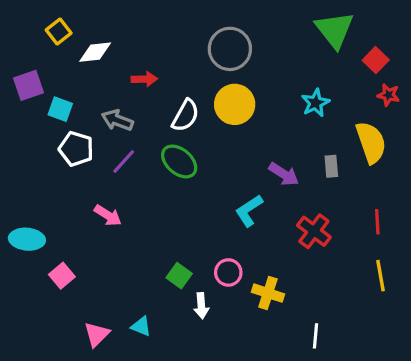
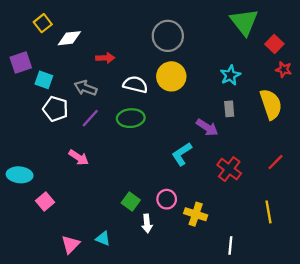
white semicircle: (185, 115) -> (135, 85), turned -105
green ellipse: (179, 161) -> (131, 118), turned -44
gray rectangle: (331, 166) -> (229, 109), moved
red line: (377, 222) -> (276, 162), turned 48
yellow line: (380, 276) -> (269, 212), moved

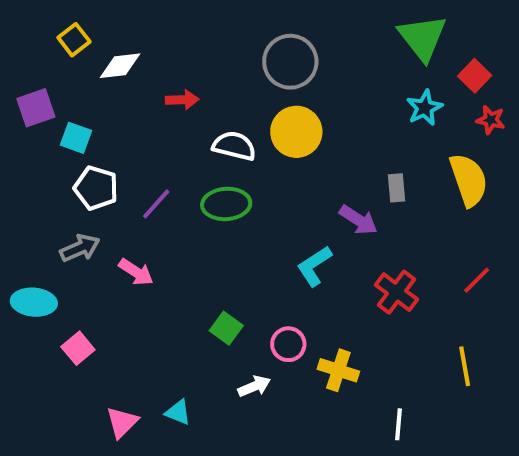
cyan star: (230, 75) -> (425, 108), moved
gray arrow: (86, 88) -> (80, 248), moved, turned 135
green square: (131, 201) -> (226, 328), moved
white arrow: (147, 223) -> (254, 386), turned -108

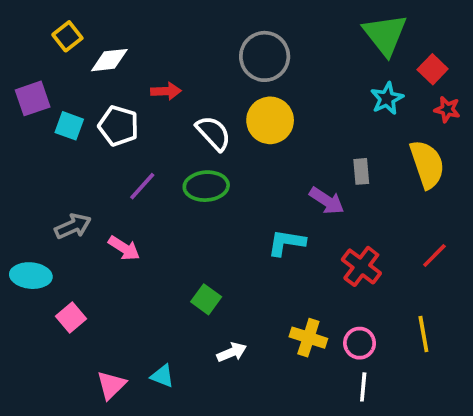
white semicircle: (234, 146) -> (213, 133), turned 33
white pentagon: (96, 188) -> (119, 126), moved
cyan L-shape: (314, 266) -> (286, 243), turned 42
pink circle: (288, 344) -> (360, 343), moved

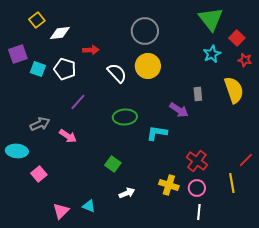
green ellipse: (206, 186) -> (125, 117), moved
red line: (434, 255) -> (246, 160), moved
red cross: (361, 266) -> (197, 161), moved

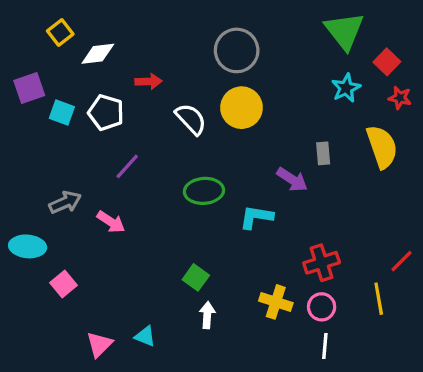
red cross: (197, 161) -> (322, 263), turned 35
green square: (113, 164) -> (196, 277), moved
white arrow: (127, 193) -> (207, 315), turned -63

